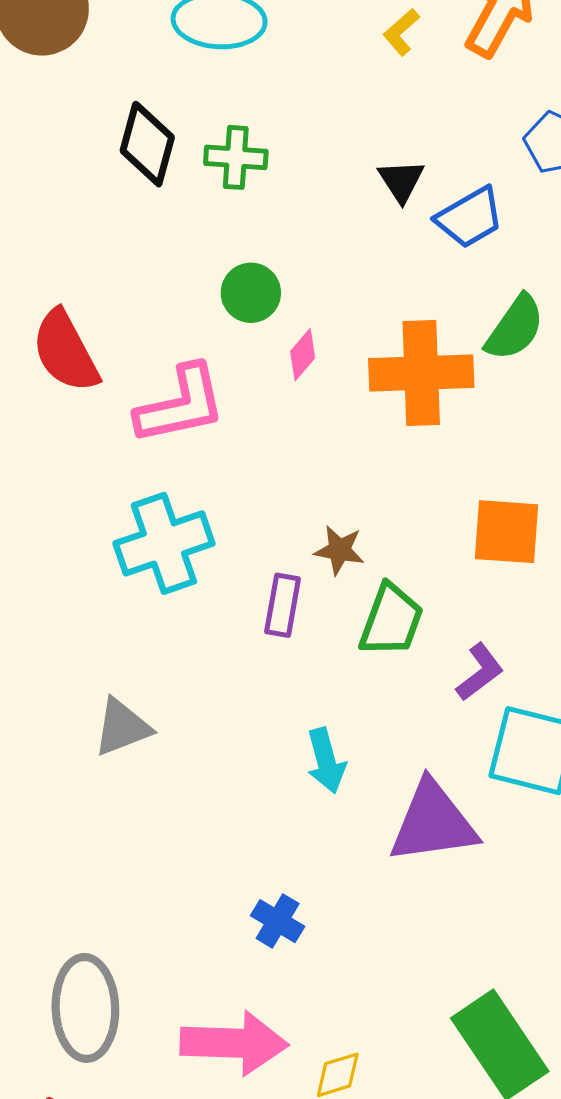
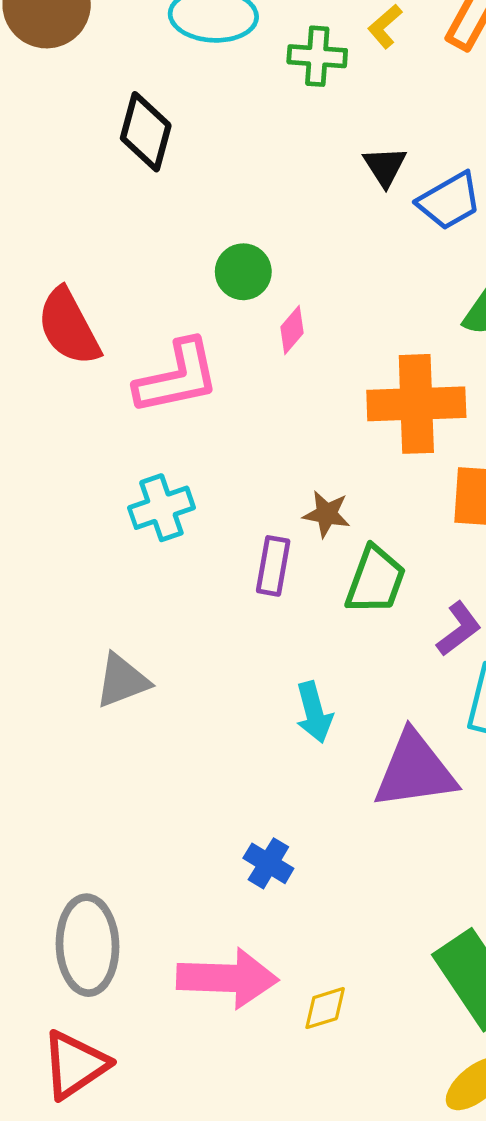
green cross: (236, 157) -> (317, 56), moved
orange cross: (421, 373) -> (416, 404), moved
cyan cross: (164, 543) -> (161, 508), size x0.7

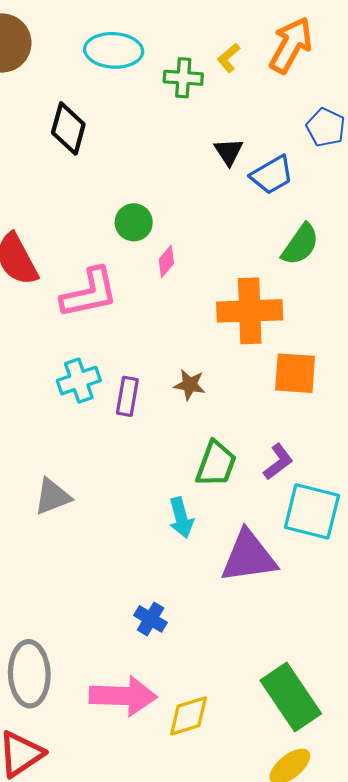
purple rectangle: (273, 566) -> (127, 396), moved
green trapezoid: (375, 580) -> (216, 464), moved
yellow diamond: (325, 1008) -> (189, 716), size x1.4

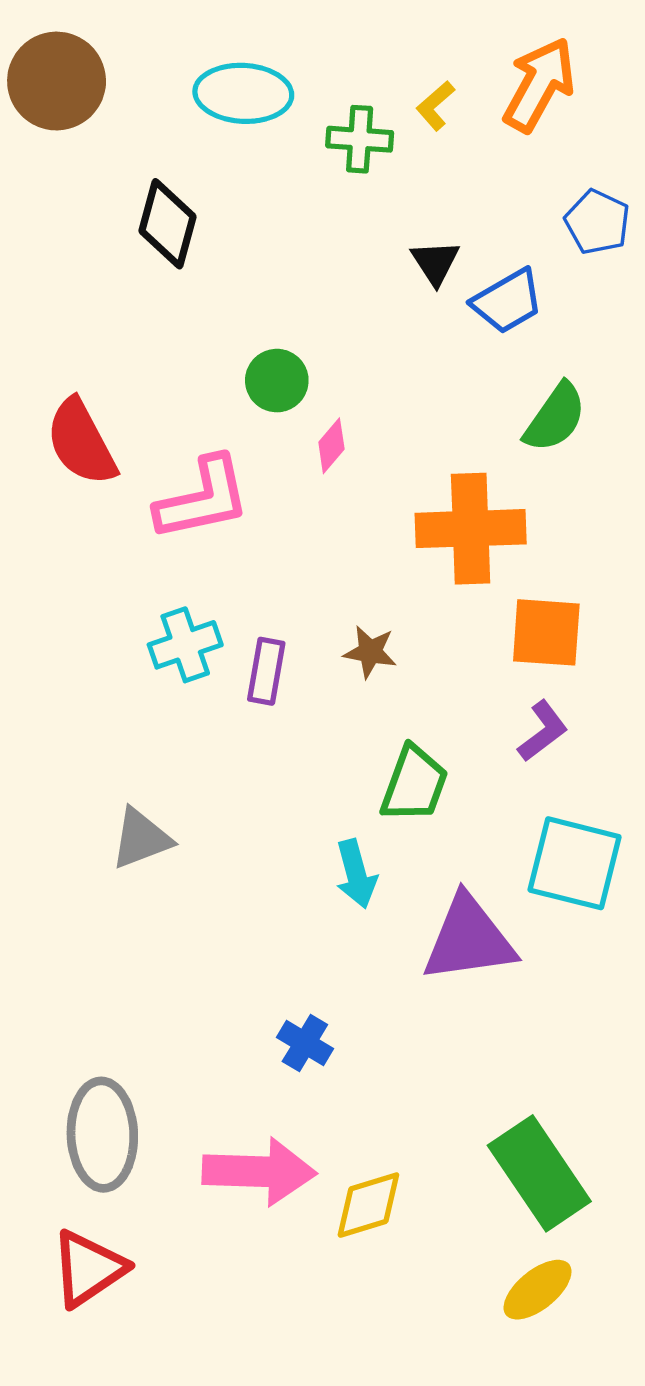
purple L-shape: (278, 462) -> (543, 731), moved

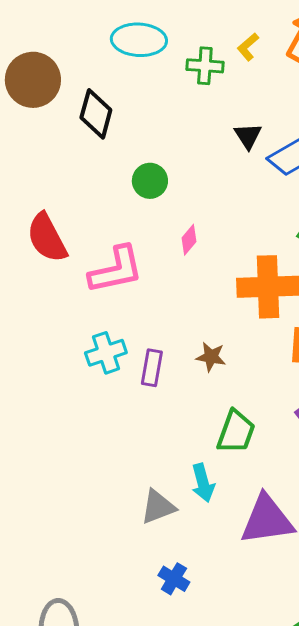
brown circle: (57, 81) -> (33, 80), moved
green circle: (277, 381) -> (150, 181), moved
gray triangle: (141, 839) -> (158, 507), moved

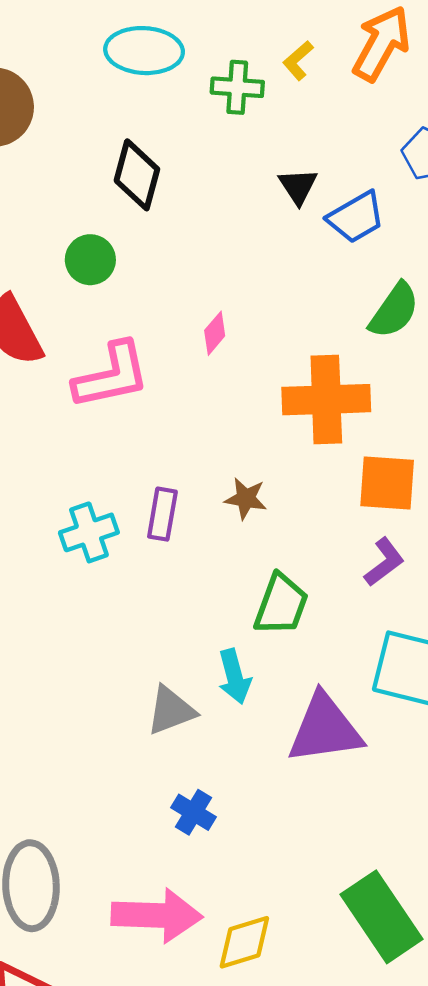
black diamond: (96, 114) -> (137, 175), moved
green circle: (150, 181) -> (90, 260), moved
cyan cross: (106, 353) -> (89, 532), moved

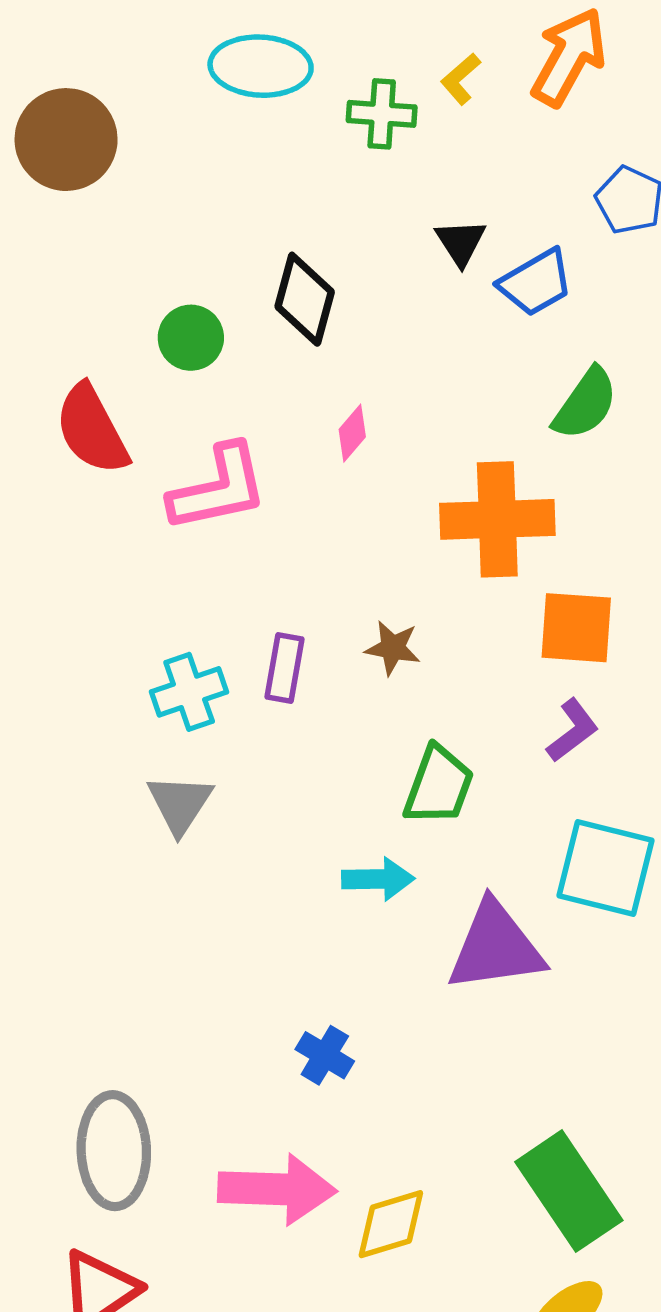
black diamond: (137, 175) -> (305, 299), moved
cyan arrow: (234, 677) -> (378, 879), turned -76
gray triangle: (171, 710) -> (180, 804), moved, turned -36

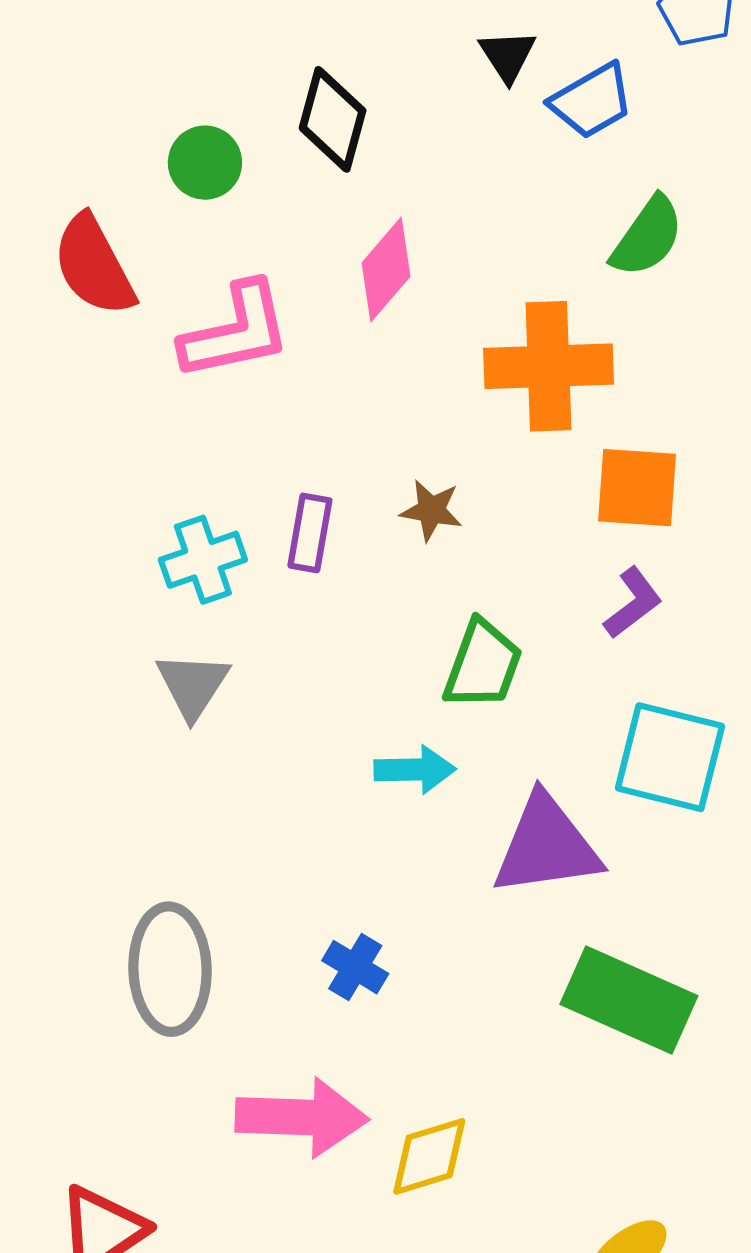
pink diamond: (352, 433) -> (386, 270), size x1.6
gray ellipse: (114, 1151) -> (170, 969), moved
green rectangle: (569, 1191) -> (629, 1000), moved, turned -32

